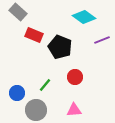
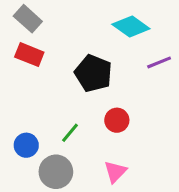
red rectangle: (34, 35) -> (29, 55), moved
pink triangle: (74, 110) -> (115, 172), turned -42

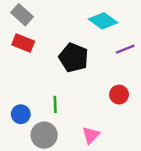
red circle: (117, 120) -> (119, 95), moved
green line: (70, 133) -> (55, 104), turned -42

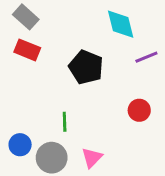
cyan diamond: (103, 21) -> (121, 24), turned 40
blue circle: (21, 114) -> (20, 145), moved
pink triangle: (91, 135) -> (92, 158), moved

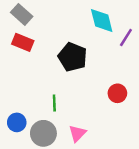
purple line: (146, 57) -> (126, 37), moved, turned -36

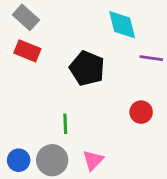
purple line: (126, 37) -> (151, 58), moved, turned 66
blue circle: (17, 122) -> (19, 160), moved

